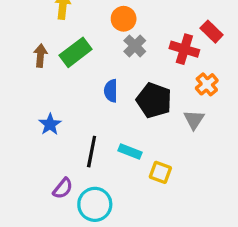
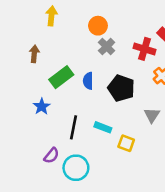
green rectangle: (76, 52) -> (61, 77), moved
gray triangle: (194, 120) -> (152, 115), moved

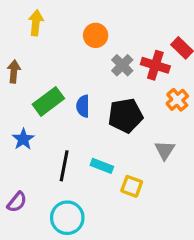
gray cross: (107, 47) -> (122, 65), moved
black pentagon: (121, 88) -> (125, 116), turned -30
purple semicircle: (51, 156) -> (17, 202), moved

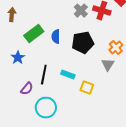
orange cross: (177, 100) -> (116, 48), moved
purple semicircle: (17, 202) -> (27, 89), moved

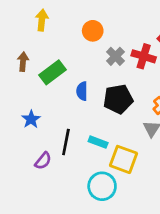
green rectangle: (34, 34) -> (53, 72), moved
yellow square: (87, 88) -> (124, 159), size x1.5
cyan circle: (46, 108) -> (102, 186), moved

